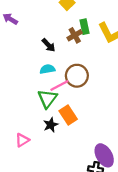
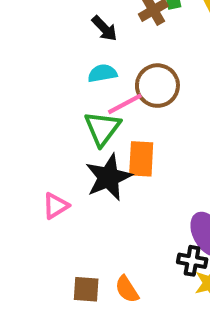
orange rectangle: (68, 115) -> (141, 159), turned 36
black star: (51, 125) -> (109, 177), size x1.6

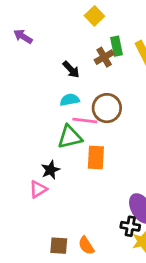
pink line: (125, 104) -> (85, 120), turned 35
green triangle: (102, 128) -> (70, 137), turned 40
black star: (109, 177) -> (50, 170), moved, size x0.6

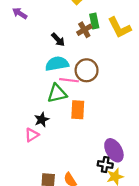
cyan semicircle: (70, 100) -> (57, 64), size x1.5

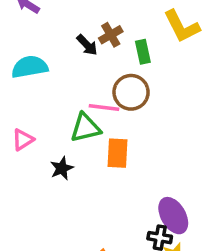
green rectangle: (94, 21) -> (143, 52), moved
brown cross: (84, 30) -> (111, 35), moved
cyan semicircle: (57, 64) -> (30, 67), moved
pink triangle: (32, 135) -> (23, 140), moved

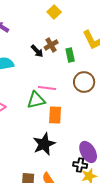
brown circle: (131, 92) -> (84, 82), moved
black star: (62, 168) -> (44, 144), moved, size x1.6

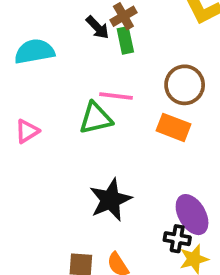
green rectangle: (70, 55) -> (125, 40), moved
orange rectangle: (55, 115) -> (173, 127), moved, turned -72

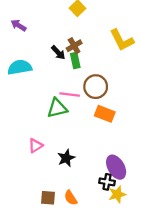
brown circle: (185, 85) -> (96, 87), moved
pink triangle: (27, 131) -> (36, 146), moved
black star: (110, 200) -> (66, 158), size x0.7

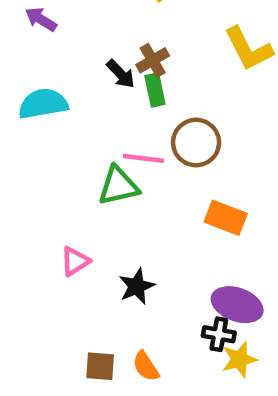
orange rectangle: (105, 114) -> (226, 218), moved
purple ellipse: (116, 167) -> (237, 305), turned -40

